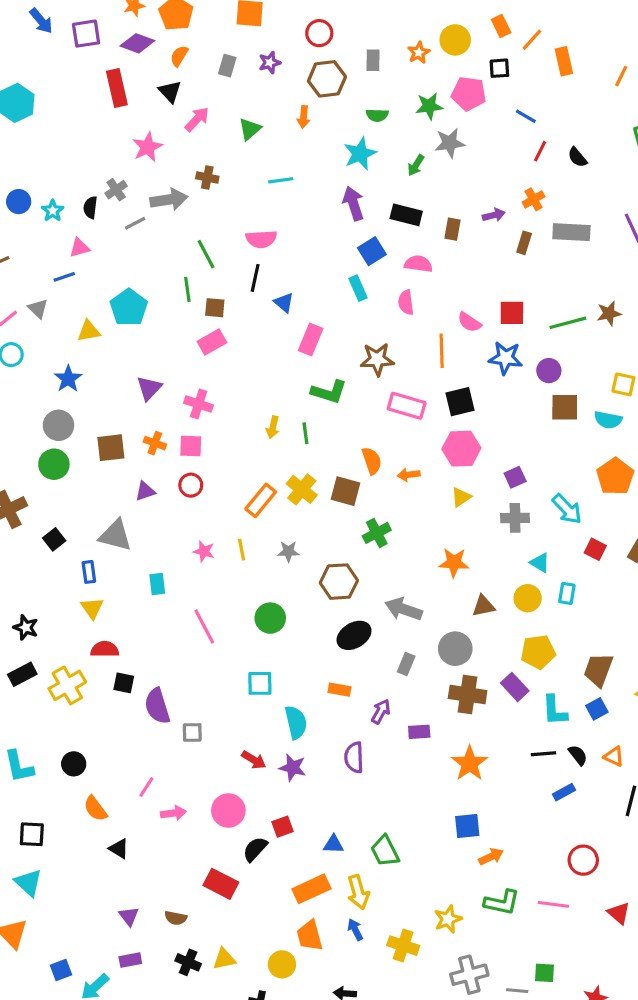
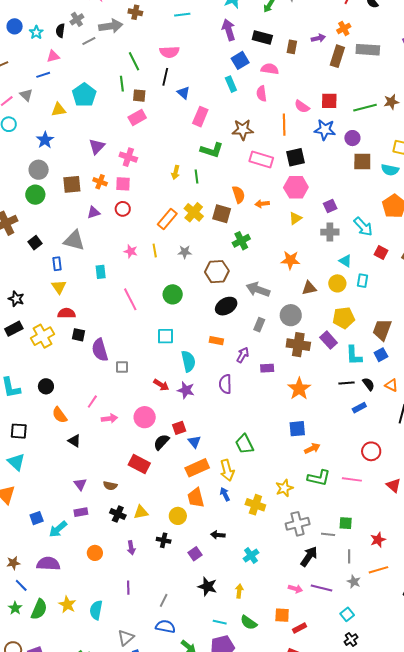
brown rectangle: (524, 243) -> (337, 56), size x1.5
blue triangle: (333, 844) -> (194, 442), moved, turned 48

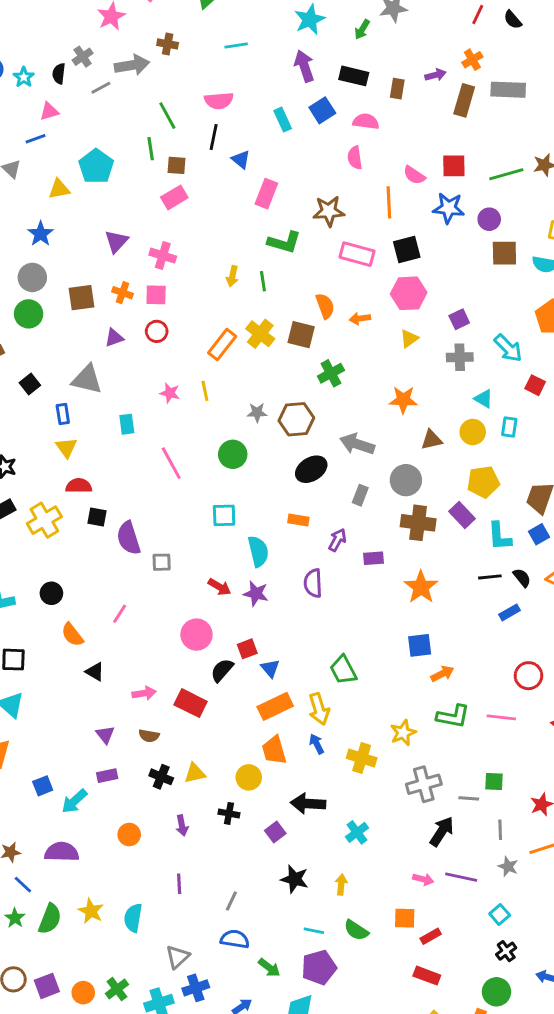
cyan rectangle: (231, 84) -> (283, 120), moved
gray star: (185, 252) -> (257, 413), moved
pink arrow: (109, 418) -> (144, 693), moved
black arrow: (218, 535) -> (308, 804), size x1.6

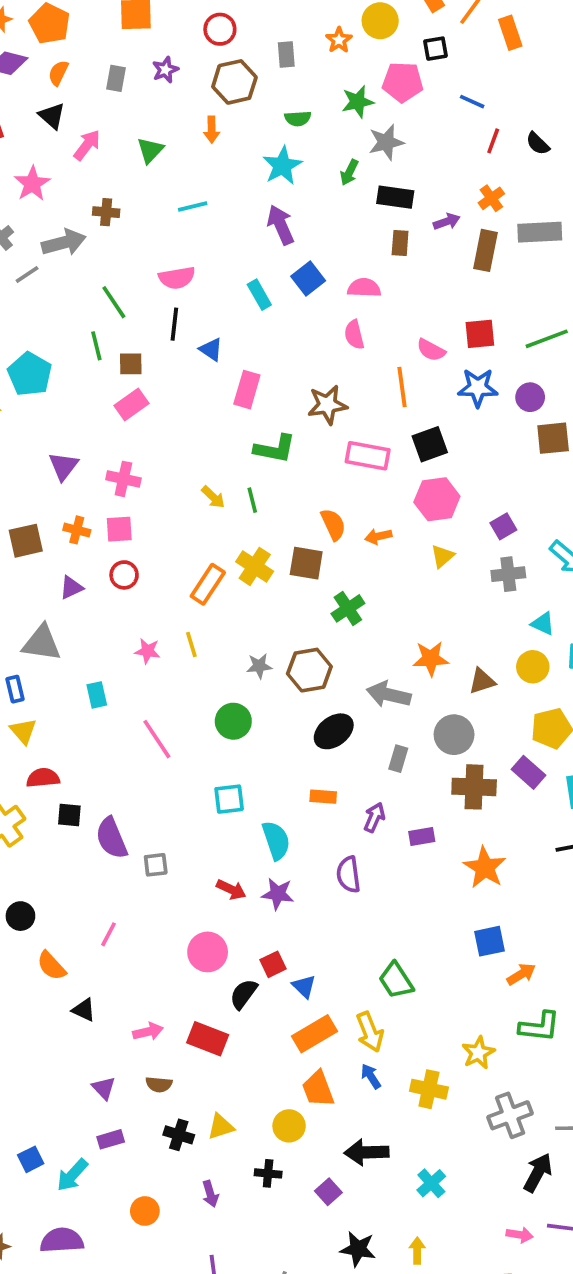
black rectangle: (354, 76) -> (395, 197), moved
yellow arrow: (232, 276) -> (213, 497), turned -54
orange star: (403, 400) -> (431, 659), moved

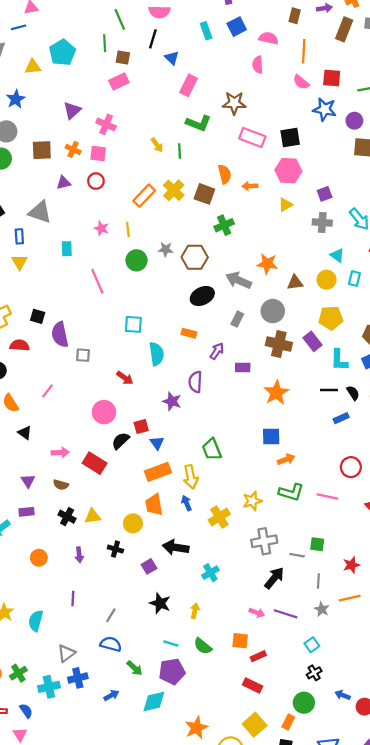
orange line: (402, 387) -> (304, 51), moved
green circle: (233, 721) -> (137, 260), moved
red semicircle: (43, 778) -> (20, 345), moved
purple star: (278, 894) -> (172, 401), moved
yellow cross: (429, 1089) -> (219, 517), turned 35

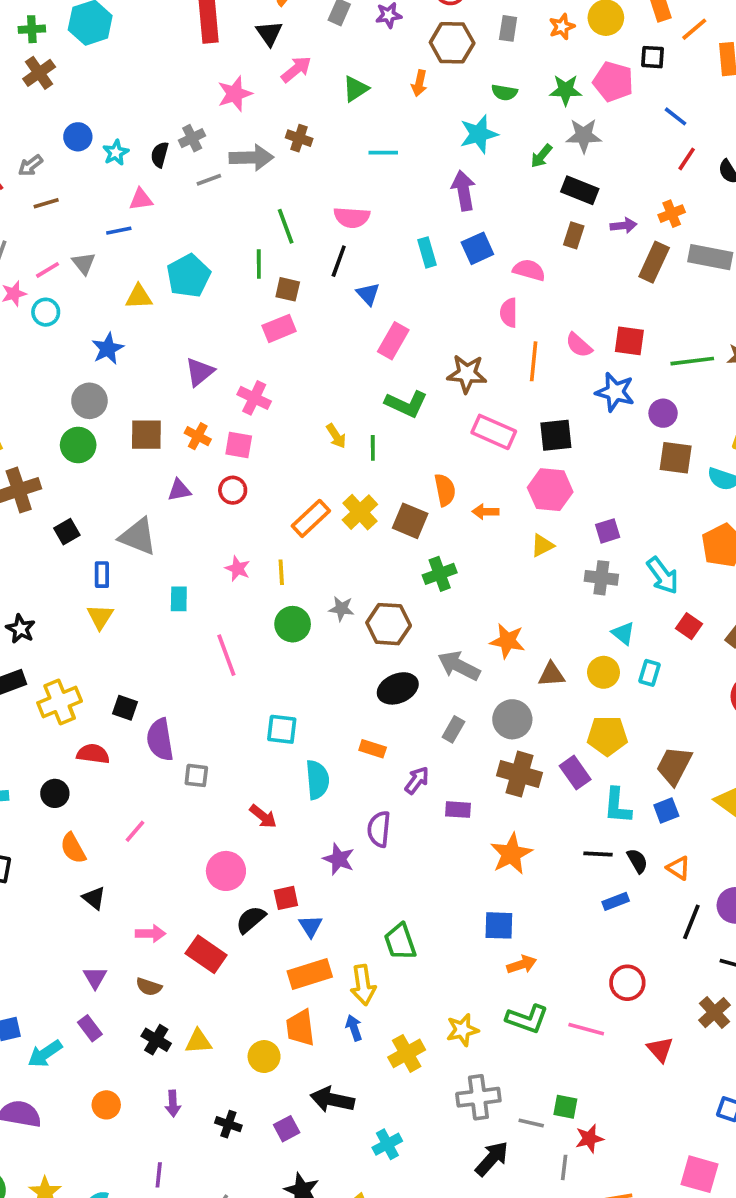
orange line: (304, 51) -> (534, 361), moved
purple rectangle: (26, 512) -> (90, 1028), turned 56
black cross: (115, 549) -> (228, 1124), moved
red star: (351, 565) -> (589, 1139), moved

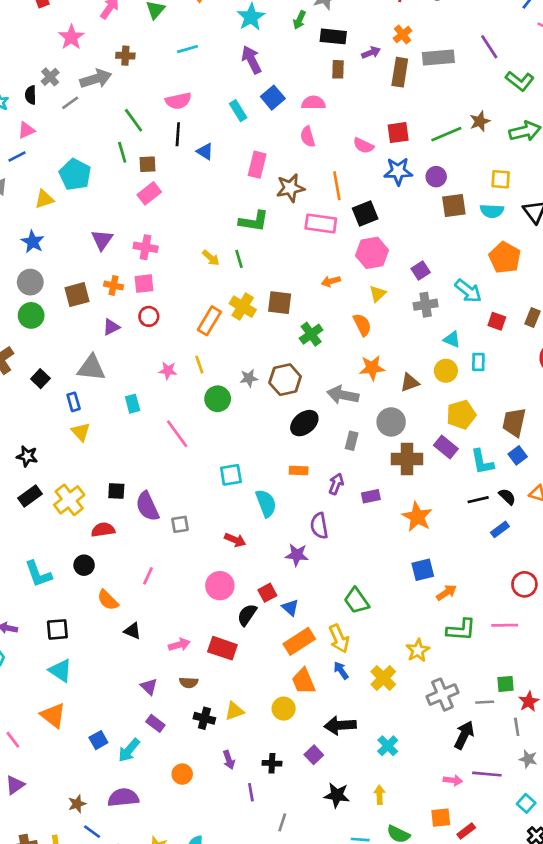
pink rectangle: (393, 341) -> (257, 165), moved
orange line: (534, 361) -> (337, 186), moved
orange semicircle: (445, 490) -> (362, 325), moved
purple line: (159, 1175) -> (251, 792), moved

